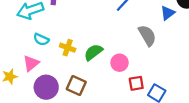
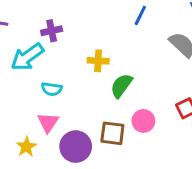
yellow cross: (68, 48) -> (98, 61), moved
pink circle: (119, 63) -> (143, 121), moved

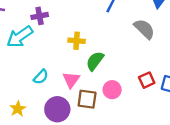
cyan semicircle: (52, 89) -> (41, 77), moved, turned -56
pink triangle: (48, 122) -> (71, 80), moved

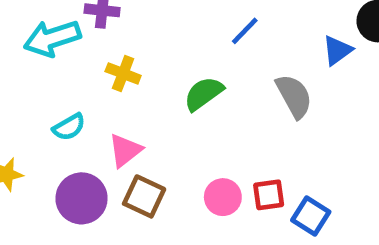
yellow cross: (77, 41) -> (123, 73), moved
green semicircle: (95, 61) -> (204, 94), moved
pink circle: (112, 90) -> (223, 197), moved

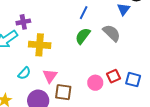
yellow cross: (123, 73) -> (40, 45), size x1.5
green semicircle: (204, 94) -> (83, 36), moved

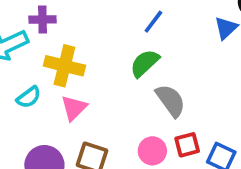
gray semicircle: (112, 33) -> (171, 101), moved
cyan semicircle: (24, 73) -> (29, 97), moved
pink triangle: (50, 76) -> (74, 108), moved

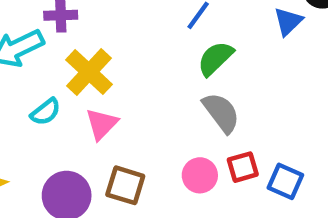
green semicircle: (145, 63) -> (215, 58), moved
yellow cross: (64, 66) -> (89, 72), turned 30

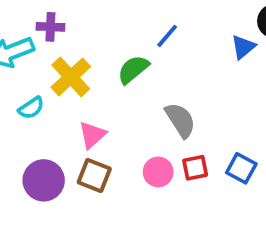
green semicircle: (215, 58) -> (133, 69), moved
pink triangle: (102, 124) -> (92, 135), moved
blue square: (285, 181) -> (241, 168), moved

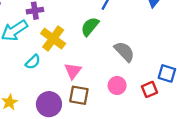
red square: (195, 168) -> (149, 89), moved

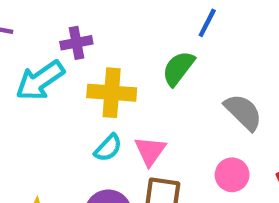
yellow cross: (53, 39) -> (112, 93), turned -30
cyan semicircle: (33, 62) -> (108, 148), moved

